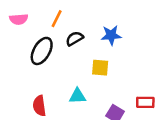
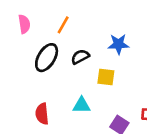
pink semicircle: (19, 19) -> (24, 24), turned -96
black semicircle: (75, 38) -> (80, 57), moved

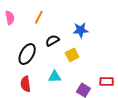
black ellipse: (47, 58) -> (27, 54), moved
yellow square: (106, 77) -> (72, 55), turned -32

